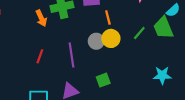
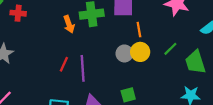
green trapezoid: (163, 28) -> (195, 62), moved
purple line: (71, 55) -> (83, 68), moved

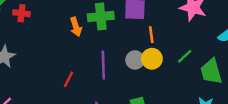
red line: (64, 64) -> (69, 79), moved
purple line: (83, 68) -> (103, 65), moved

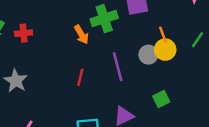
orange line: (151, 35) -> (163, 35), moved
red line: (69, 79) -> (80, 77), moved

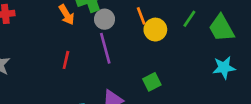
orange line: (163, 35) -> (141, 16), moved
gray circle: (148, 55) -> (104, 19), moved

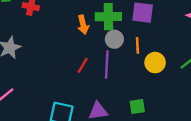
orange line: (141, 16) -> (137, 45), moved
red line: (66, 60) -> (83, 65), moved

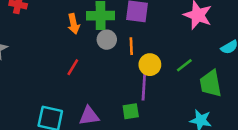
purple line: (107, 64) -> (144, 85), moved

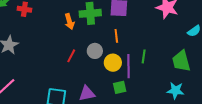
gray circle: (107, 40) -> (95, 51), moved
yellow circle: (150, 65) -> (113, 63), moved
green line: (184, 65) -> (144, 56), moved, turned -40

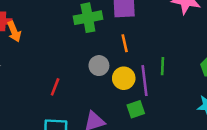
orange arrow: (69, 21) -> (14, 32), moved
red line: (71, 56) -> (55, 87), moved

